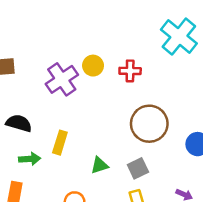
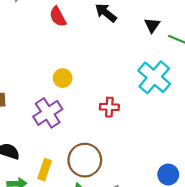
yellow circle: (93, 66) -> (63, 78), moved
brown circle: (149, 124) -> (85, 160), moved

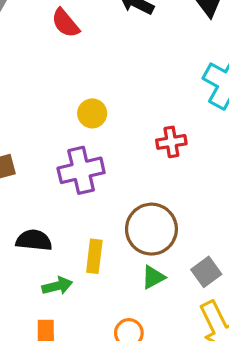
purple cross: (48, 113) -> (81, 170), turned 32

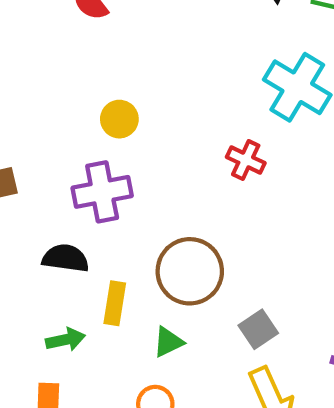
red cross: (171, 142) -> (246, 160), moved, turned 32
black semicircle: (34, 240) -> (66, 258), moved
green triangle: (153, 277) -> (168, 342), moved

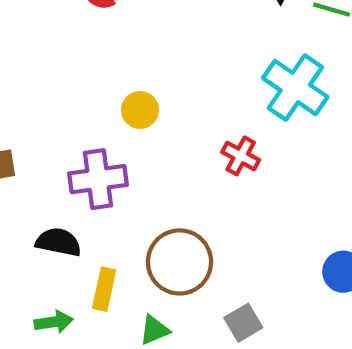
yellow circle: (119, 119) -> (140, 110), moved

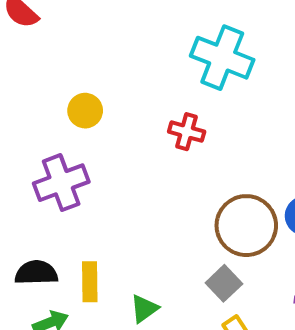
black semicircle: (58, 242) -> (36, 273), moved
brown circle: (180, 262) -> (246, 226), moved

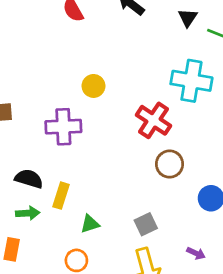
cyan cross: (222, 58) -> (191, 81), turned -30
red cross: (187, 132) -> (154, 120), size x1.5
brown circle: (246, 226) -> (170, 164), moved, size x0.7

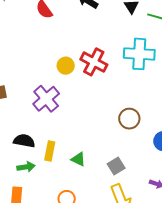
red cross: (154, 120) -> (94, 62), moved
purple cross: (63, 127) -> (46, 99), turned -32
green triangle: (90, 224) -> (78, 159), moved, turned 49

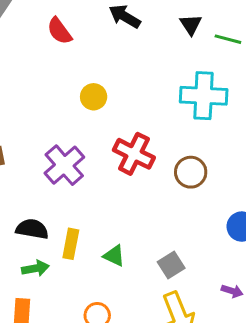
red cross: (94, 62) -> (134, 154), moved
yellow circle: (66, 66) -> (94, 97), moved
brown circle: (129, 119) -> (191, 172), moved

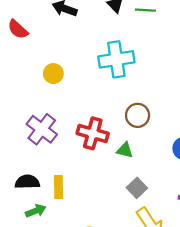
cyan cross: (204, 96) -> (116, 59), moved
red cross: (134, 154) -> (93, 133), moved
green triangle: (114, 256) -> (125, 150), moved

